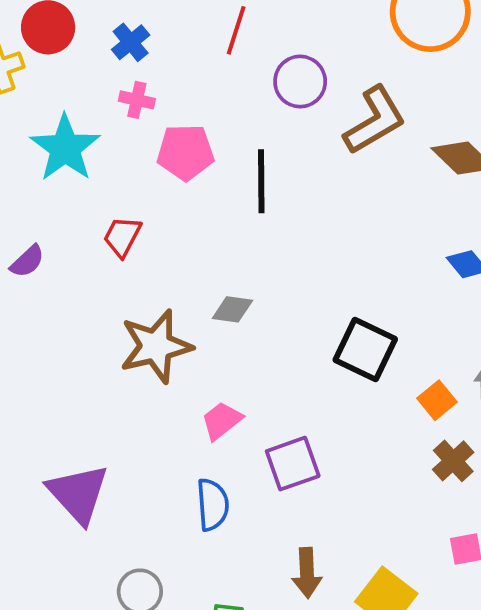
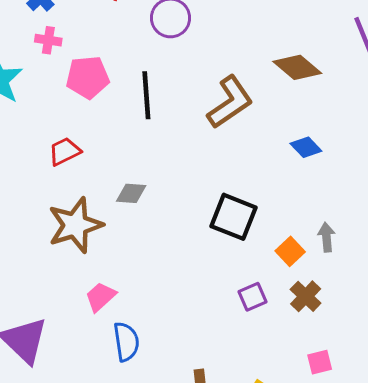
brown L-shape: (375, 120) -> (230, 102), moved
red trapezoid: (122, 237) -> (65, 151), moved, turned 40
pink trapezoid: (222, 421) -> (101, 297), moved
purple square: (293, 464) -> (253, 297), moved, size x0.7

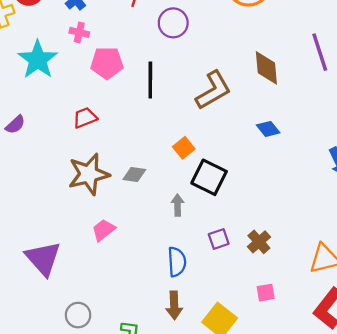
brown diamond: (297, 67) -> (266, 68), turned 40
gray diamond: (131, 193) -> (134, 174), moved
gray arrow: (326, 237) -> (178, 205), moved
orange square: (290, 251) -> (184, 148), moved
blue semicircle: (126, 342) -> (177, 262), moved

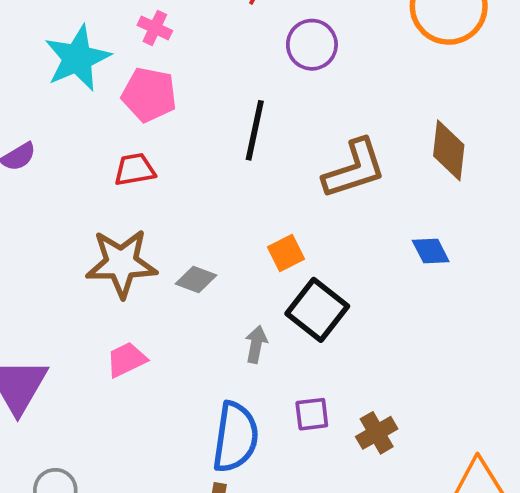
pink pentagon: (107, 63) -> (149, 95), moved
blue semicircle: (177, 262) -> (235, 437), size x1.4

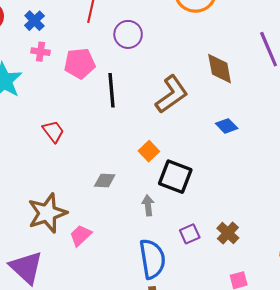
pink pentagon: (149, 95) -> (80, 63), moved
red trapezoid: (135, 169) -> (53, 131), turned 80
brown star: (121, 263) -> (47, 213), moved

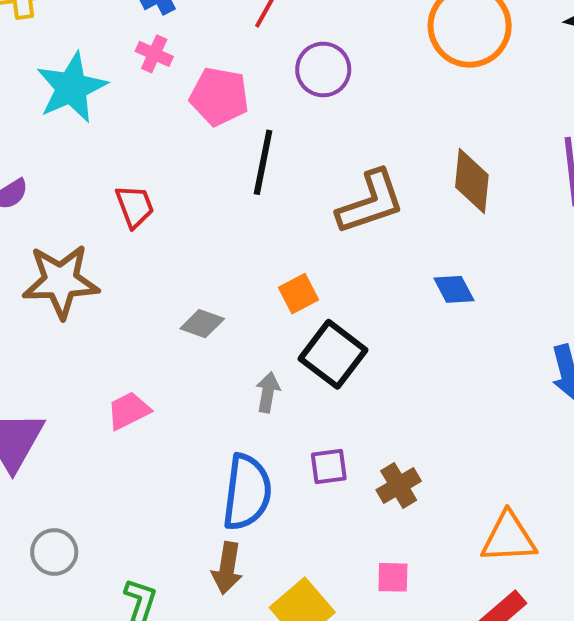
brown star: (47, 213) -> (61, 281), moved

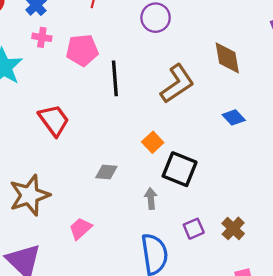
purple circle: (323, 69) -> (156, 18), moved
red trapezoid: (135, 206) -> (54, 120), size x1.4
brown star: (61, 281) -> (29, 195), moved

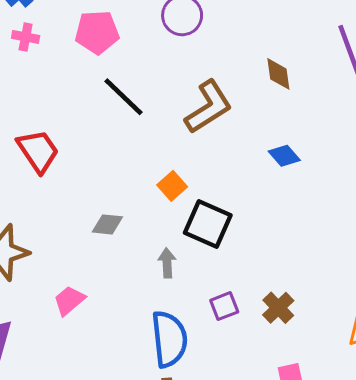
pink pentagon: (82, 50) -> (97, 32), moved
brown diamond: (227, 58) -> (278, 74), size x0.7
black line: (115, 78) -> (123, 97), turned -44

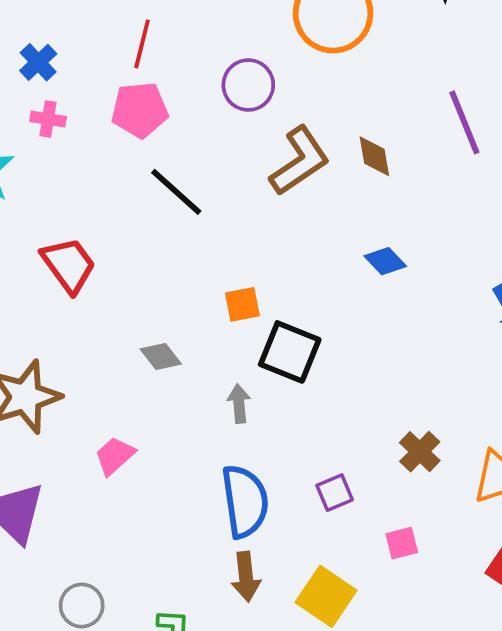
brown L-shape: (209, 107) -> (300, 161), moved
orange square: (172, 186) -> (242, 304), turned 32
gray diamond: (107, 224) -> (161, 356), turned 48
purple square: (224, 306) -> (335, 493), moved
brown cross: (278, 308) -> (420, 452), moved

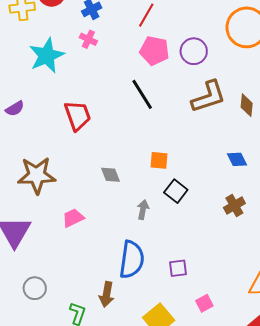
pink pentagon: (140, 110) -> (154, 51), moved
black square: (290, 352) -> (176, 191), size x0.7
brown cross: (420, 452) -> (234, 205), moved
pink square: (402, 543) -> (204, 303), turned -30
brown arrow: (246, 577) -> (107, 294), moved

